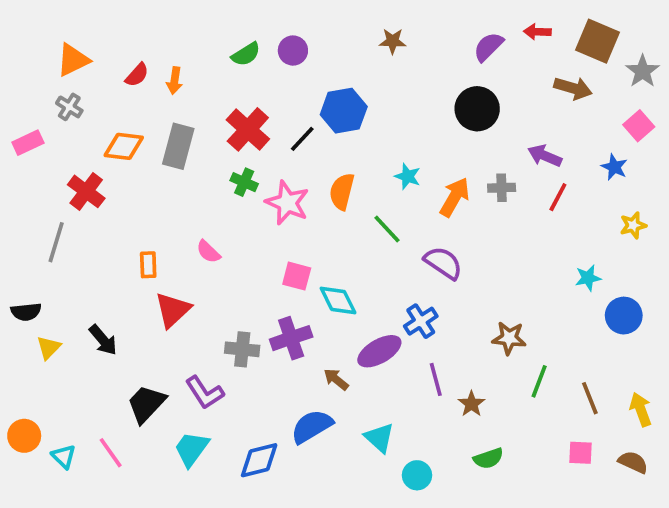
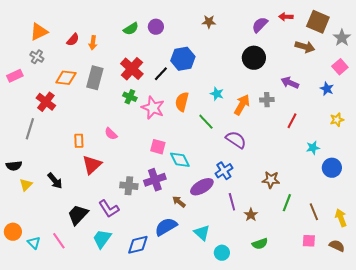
red line: (558, 197) -> (292, 121), moved

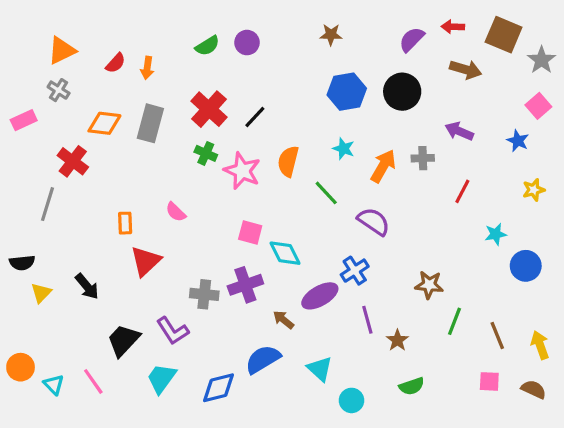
brown arrow: (305, 47) -> (466, 69), moved
blue hexagon: (183, 59) -> (347, 92), moved

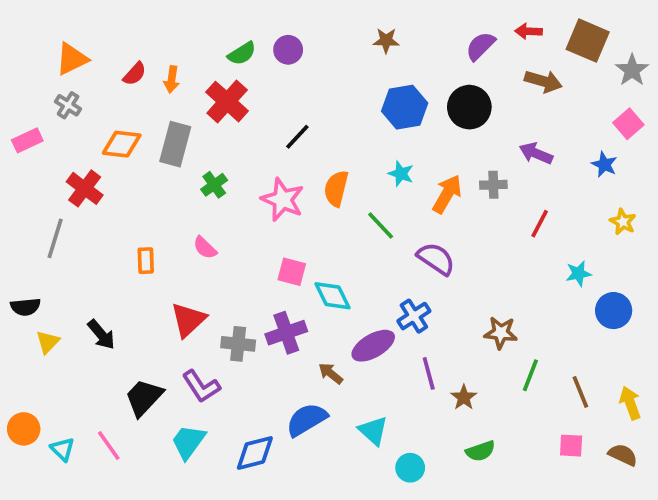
red cross: (209, 109) -> (227, 102), moved
green cross: (206, 153) -> (214, 185), moved, turned 30
yellow star: (534, 190) -> (623, 222), turned -30
red triangle: (146, 261) -> (188, 320), moved

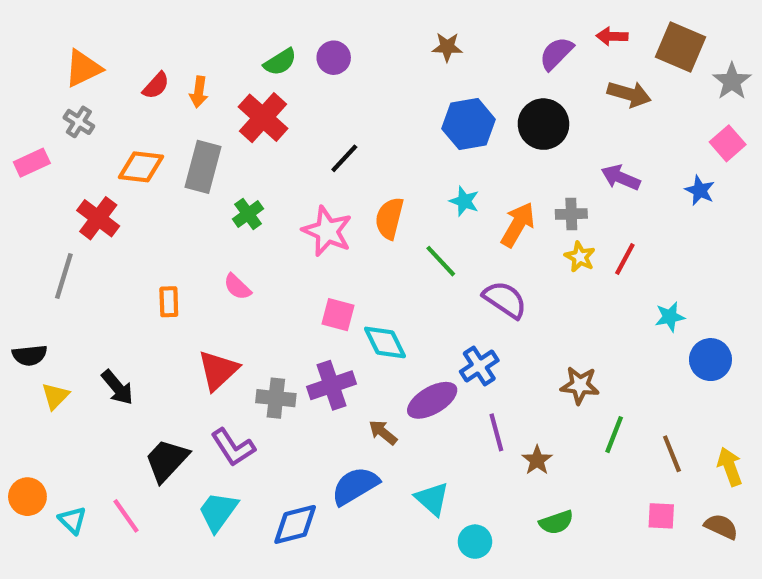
yellow star: (623, 222) -> (580, 257), moved

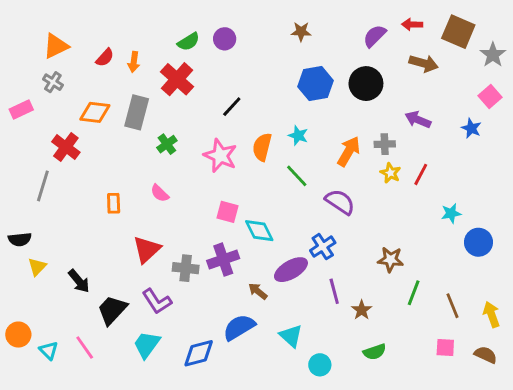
cyan star: (464, 201) -> (298, 135), moved
black arrow: (117, 387) -> (79, 281), moved

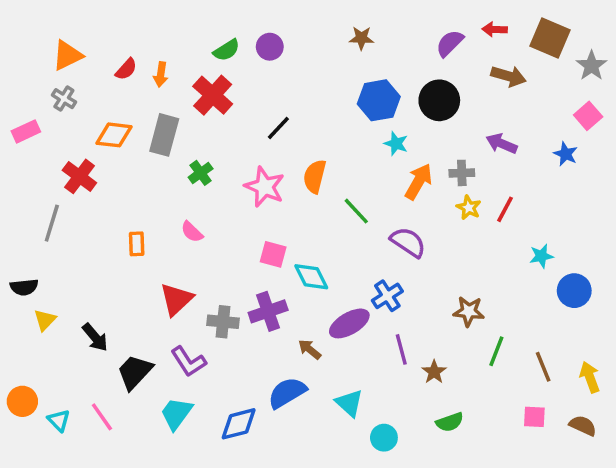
cyan star: (298, 135) -> (396, 144), moved

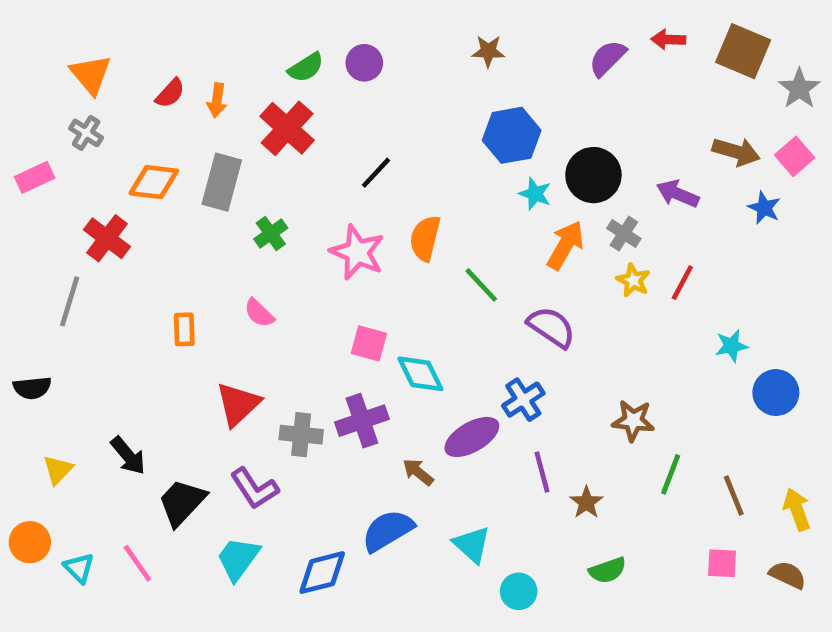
orange triangle: (67, 55) -> (91, 75), turned -44
brown arrow: (508, 76) -> (736, 152), moved
black circle: (439, 100) -> (593, 175), moved
gray cross: (462, 173) -> (624, 234), turned 35
yellow triangle: (45, 320) -> (58, 470), moved

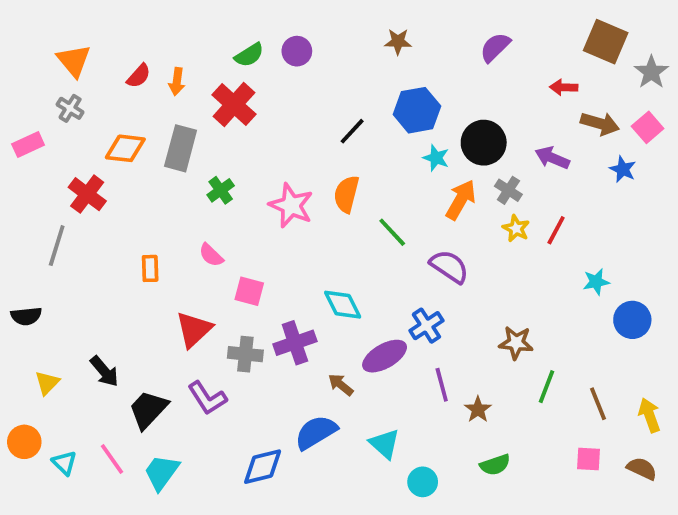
red arrow: (668, 39) -> (564, 87), moved
black line: (376, 173) -> (352, 131), moved
pink square: (369, 343) -> (249, 291), moved
cyan trapezoid: (238, 559) -> (162, 472), moved

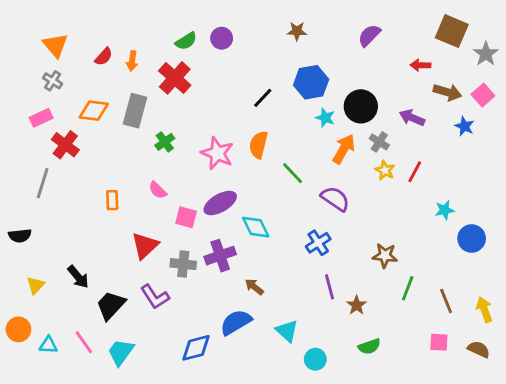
pink rectangle: (28, 145) -> (41, 118), moved
purple ellipse: (385, 356) -> (220, 203), moved
cyan triangle: (64, 463) -> (48, 345), turned -42

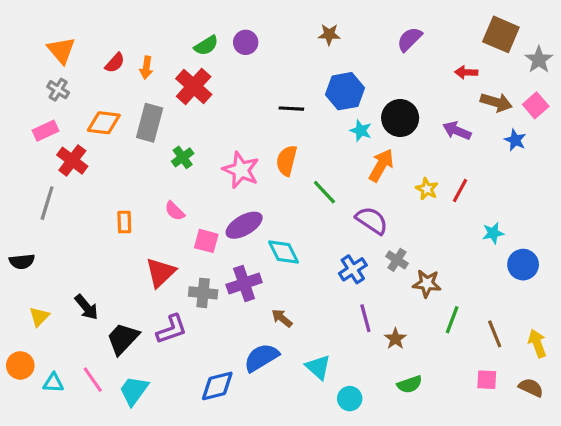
black line: (263, 98) -> (291, 109), turned 50
gray cross: (379, 142) -> (397, 260), moved
purple L-shape: (155, 297) -> (172, 329), turned -76

